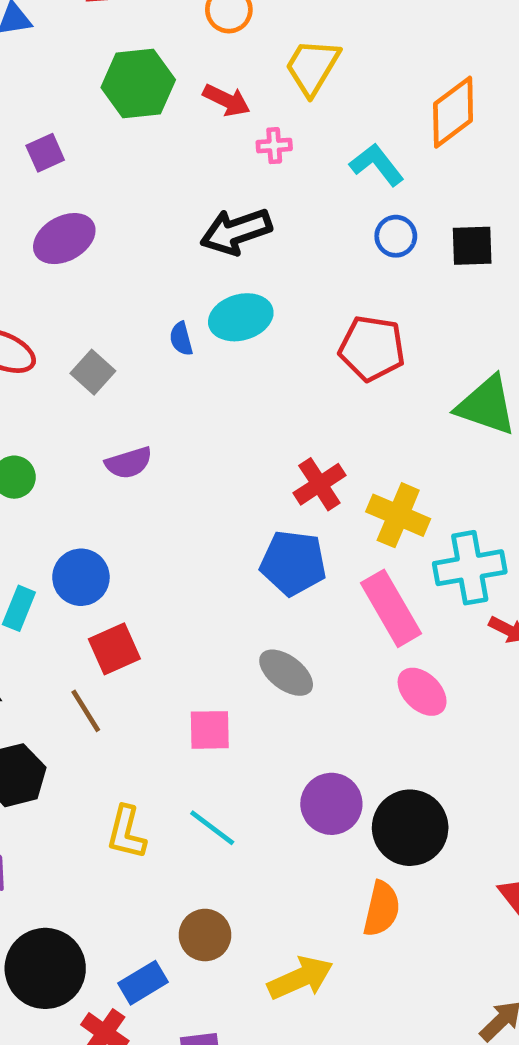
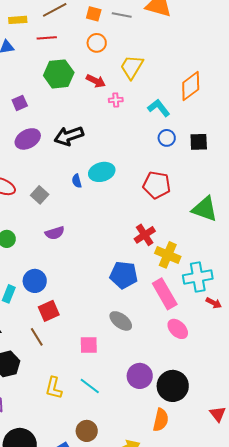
black arrow: (236, 231) -> (69, 136), moved
red cross: (319, 484) -> (145, 235), moved

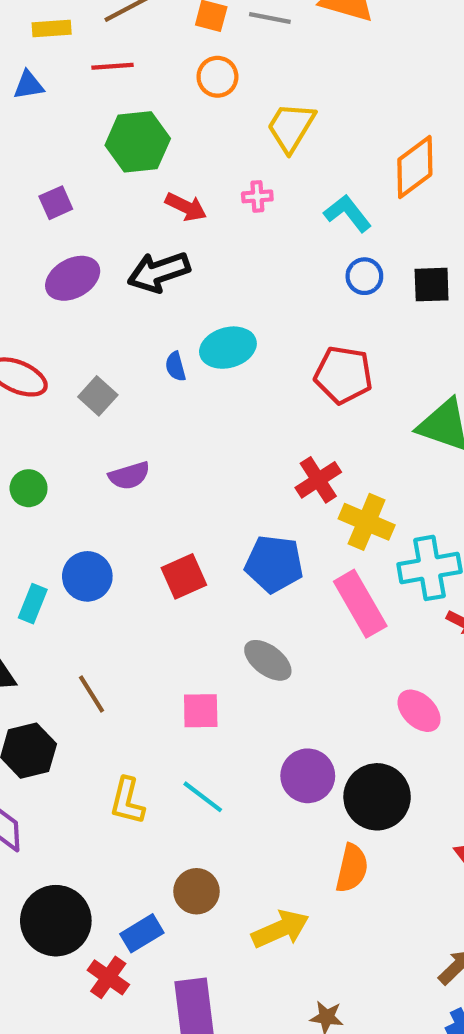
red arrow: (96, 81) -> (186, 207), moved
red square: (49, 311) -> (184, 576), moved
pink ellipse: (178, 329) -> (419, 711), moved

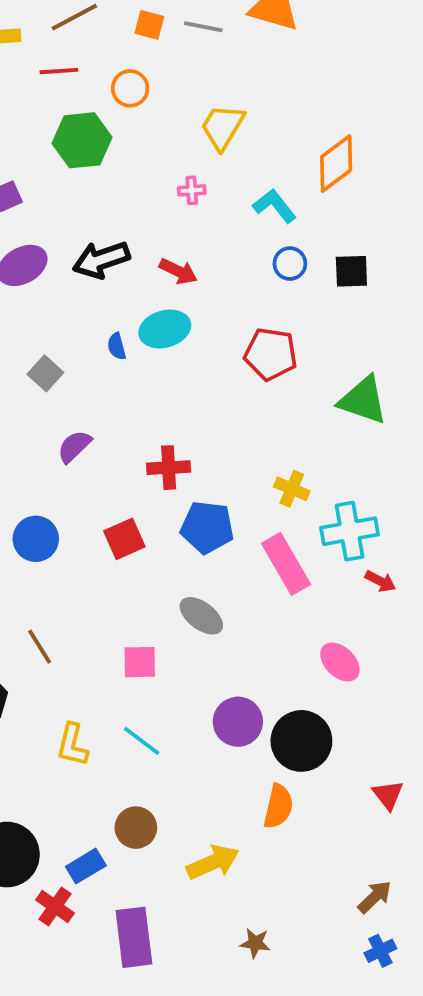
orange circle: (217, 77) -> (130, 88), moved
red arrow: (186, 207) -> (178, 271), moved
purple semicircle: (129, 476) -> (74, 446), turned 153
red cross: (318, 480) -> (169, 468), moved, turned 30
yellow cross: (367, 522) -> (292, 489), size x0.7

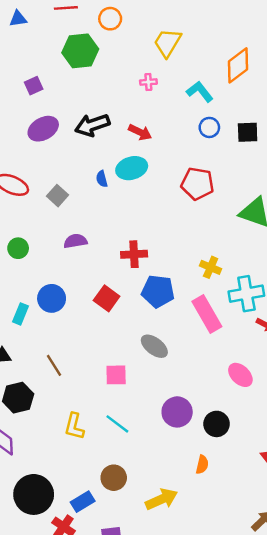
purple semicircle: (74, 446) -> (75, 241), turned 35
red square: (124, 539) -> (107, 298), turned -30
black circle: (301, 741) -> (217, 424), size x0.7
orange semicircle: (278, 806) -> (202, 465), size x0.7

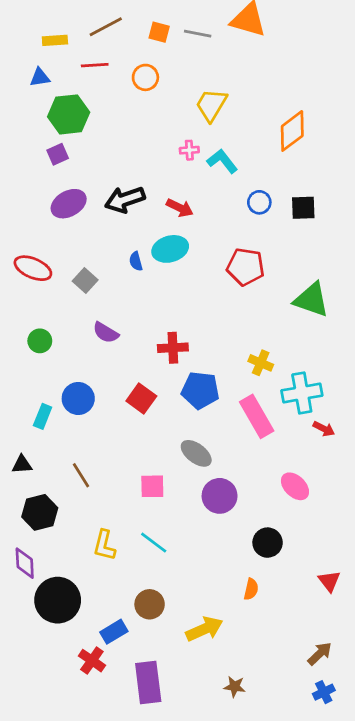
green hexagon: (80, 51) -> (69, 114), moved
cyan L-shape: (200, 92) -> (222, 161), moved
purple semicircle: (75, 241) -> (106, 333), turned -140
purple circle: (177, 412) -> (220, 496), moved
black circle: (34, 494) -> (58, 600), moved

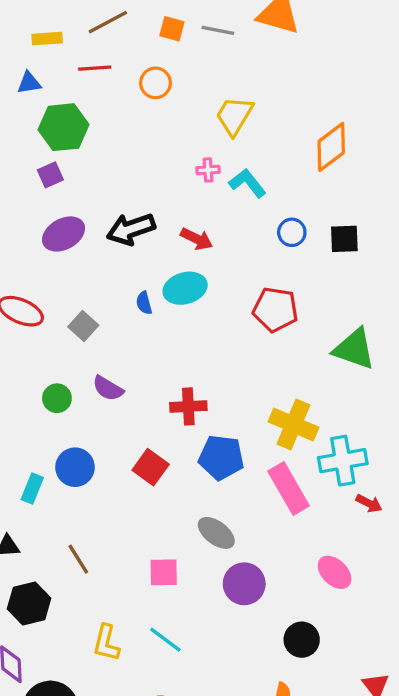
green circle: (40, 341) -> (57, 398), moved
yellow cross: (261, 363) -> (293, 424), size x1.6

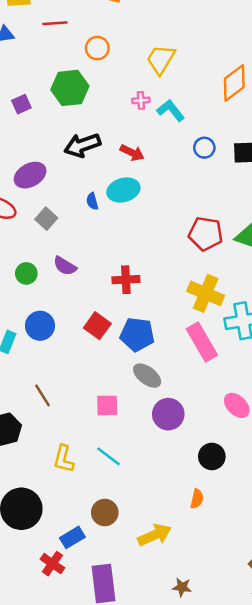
orange circle: (156, 83) -> (97, 48), moved
green hexagon: (64, 127) -> (70, 88), moved
purple ellipse: (64, 234) -> (30, 175), moved
red pentagon: (275, 310) -> (206, 234), moved
blue pentagon: (221, 457) -> (137, 334), moved

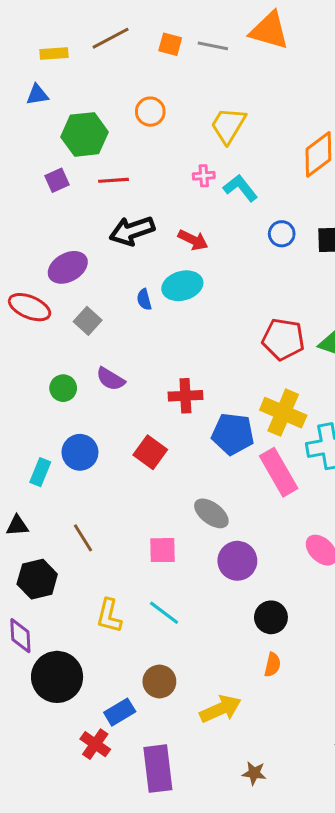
red line: (55, 23) -> (114, 180), moved
green hexagon: (70, 88) -> (85, 134), moved
blue pentagon: (137, 334) -> (233, 434), moved
black circle: (212, 456) -> (271, 617), moved

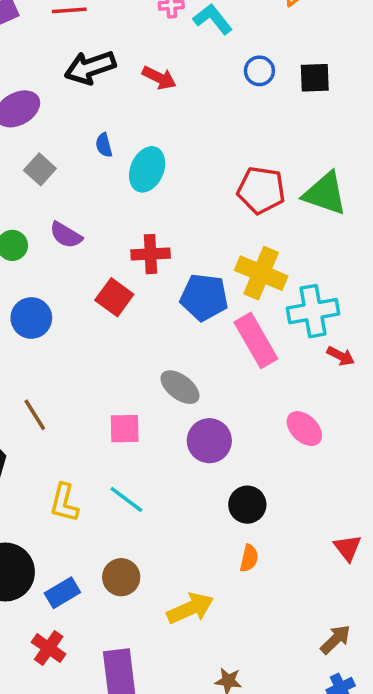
cyan ellipse: (182, 286) -> (147, 169), moved, turned -51
red square: (150, 452) -> (114, 297), moved
blue rectangle: (120, 712) -> (62, 593), moved

